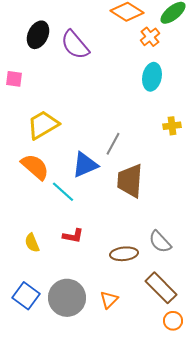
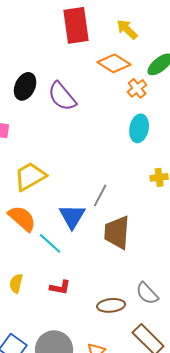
blue triangle: (85, 165) -> (72, 216), turned -36
yellow semicircle: (32, 243) -> (16, 283), moved, turned 36

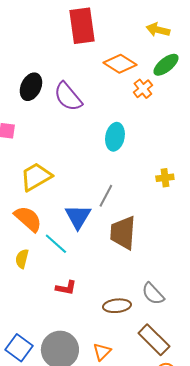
yellow arrow: (127, 29) -> (158, 30), moved, turned -30
cyan ellipse: (139, 128) -> (115, 137), moved
yellow semicircle: (16, 283) -> (22, 259), moved

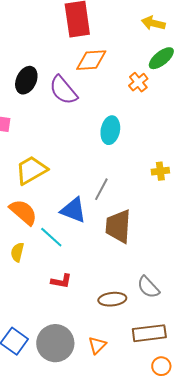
orange diamond: (120, 64) -> (91, 60), moved, turned -36
blue triangle: (78, 217) -> (73, 210), turned -40
brown rectangle: (154, 340) -> (149, 333), turned -52

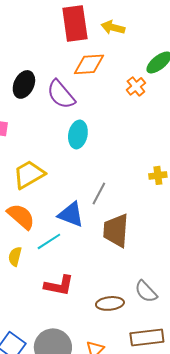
yellow arrow: (153, 23) -> (113, 27), moved
cyan ellipse: (110, 130) -> (78, 134), moved
cyan line: (51, 237) -> (49, 241), turned -75
red L-shape: (61, 281) -> (59, 285), size x1.4

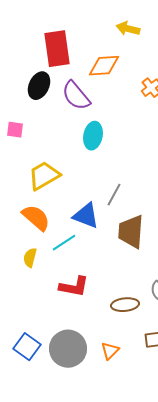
red rectangle: (75, 23) -> (57, 49), moved

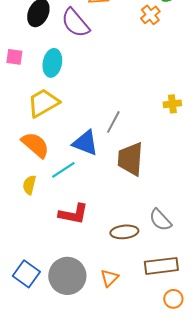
cyan ellipse: (93, 136) -> (52, 63), moved

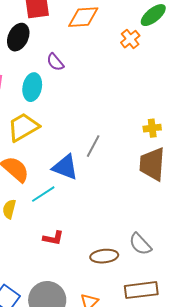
purple semicircle: (75, 23) -> (55, 62), moved, size x0.6
brown trapezoid: (130, 159) -> (152, 164), moved
red L-shape: (73, 214) -> (53, 238), size x0.7

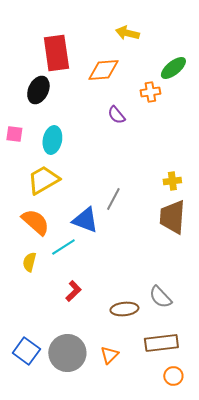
orange cross: (130, 39) -> (150, 92), turned 30
purple semicircle: (55, 62) -> (116, 115), moved
red L-shape: (53, 238) -> (73, 291), turned -55

